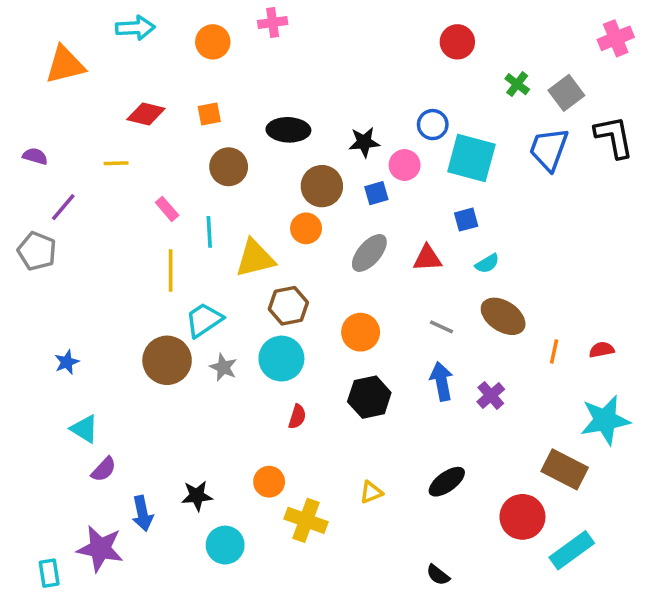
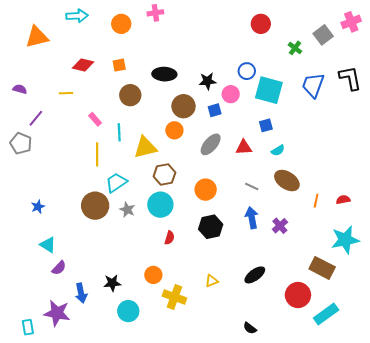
gray square: (566, 93) -> (323, 35), moved

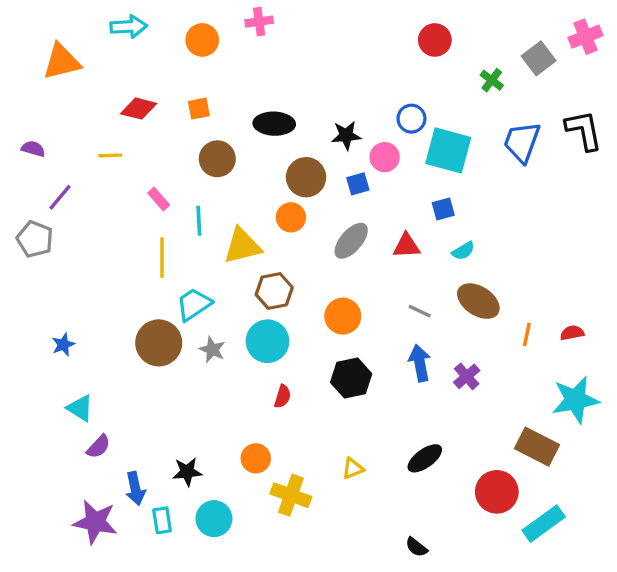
cyan rectangle: (28, 327) -> (162, 520), moved

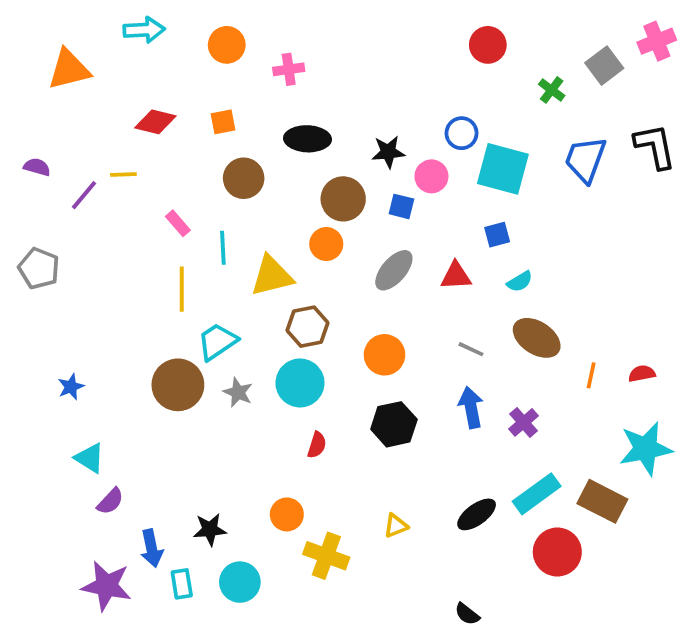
pink cross: (259, 22) -> (289, 69), moved
blue square: (358, 184) -> (401, 206), turned 30
purple line: (60, 197) -> (84, 195), moved
cyan rectangle: (544, 524) -> (537, 494), moved

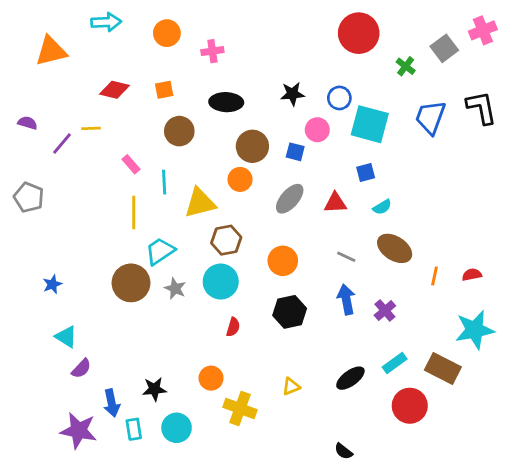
red circle: (488, 45) -> (359, 33), size x1.5
black star: (388, 152) -> (292, 94), moved
cyan rectangle: (537, 494) -> (395, 363), size x0.7

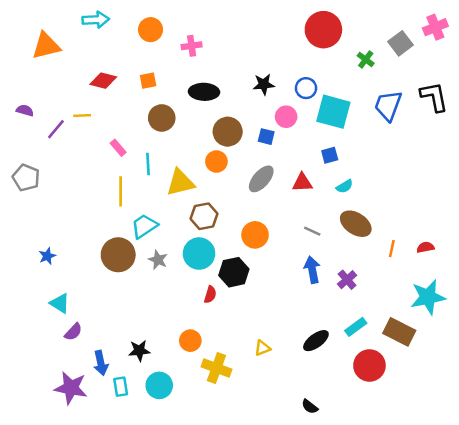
black hexagon: (290, 312) -> (234, 272), moved

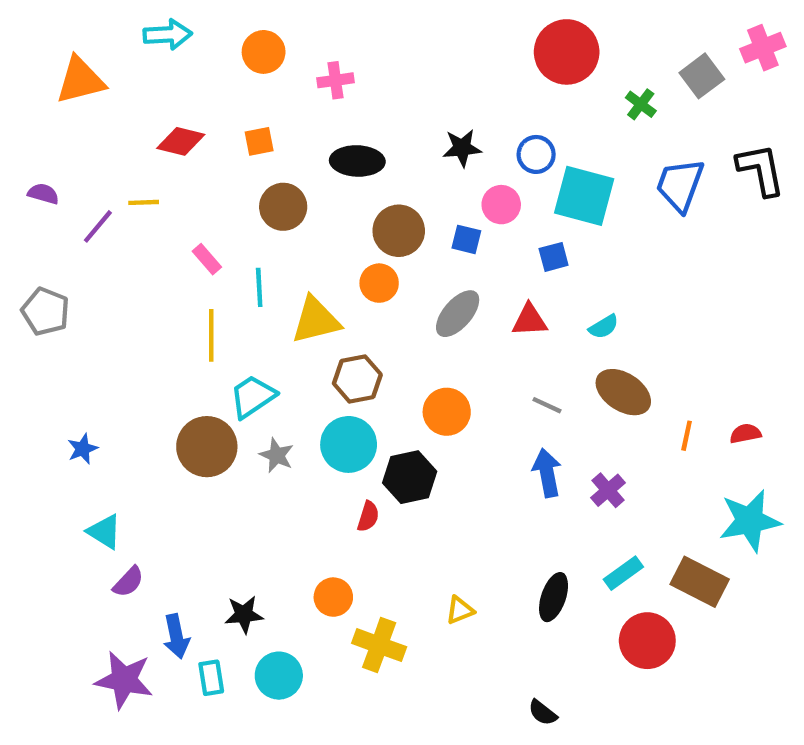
blue square: (330, 155) -> (554, 257), moved
black ellipse: (316, 341) -> (554, 597), turned -35

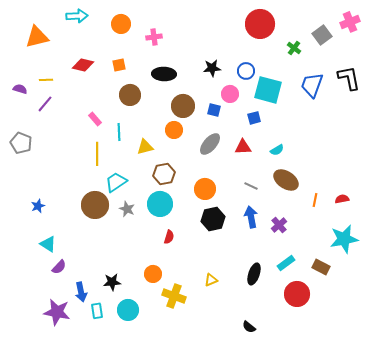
yellow line: (144, 202) -> (46, 80), moved
yellow triangle: (316, 320) -> (145, 147), size x0.7
black hexagon: (410, 477) -> (213, 219), moved
brown rectangle: (700, 582) -> (321, 267), size x0.7

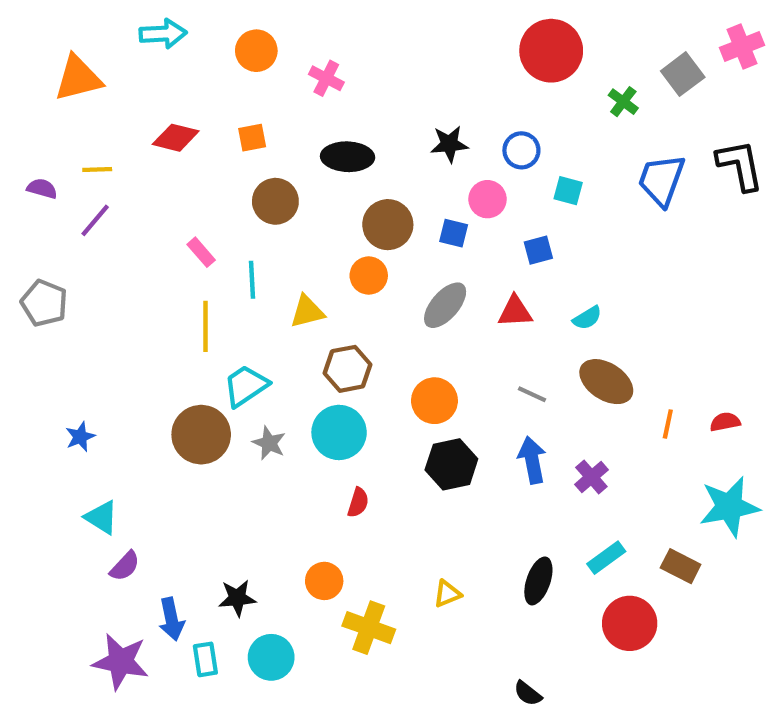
pink cross: (154, 37) -> (326, 78), turned 35
cyan square: (268, 90) -> (568, 191), size x0.5

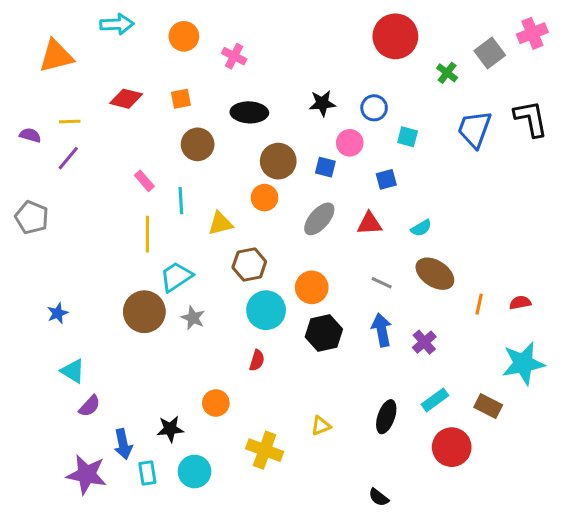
cyan circle: (339, 432) -> (266, 310), moved
orange circle: (324, 581) -> (216, 403), moved

